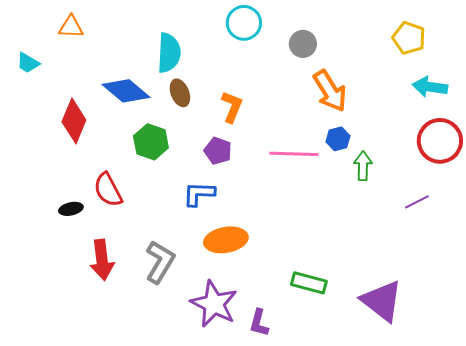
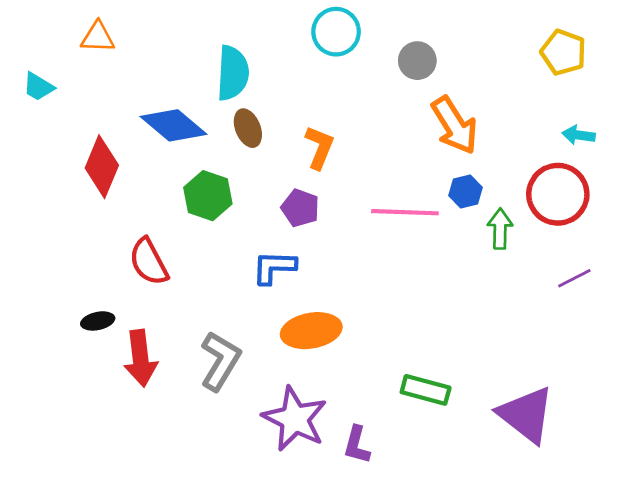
cyan arrow: (430, 87) -> (579, 135), moved, size x0.7
red circle: (440, 141) -> (558, 194), moved
black ellipse: (71, 209) -> (98, 321), moved

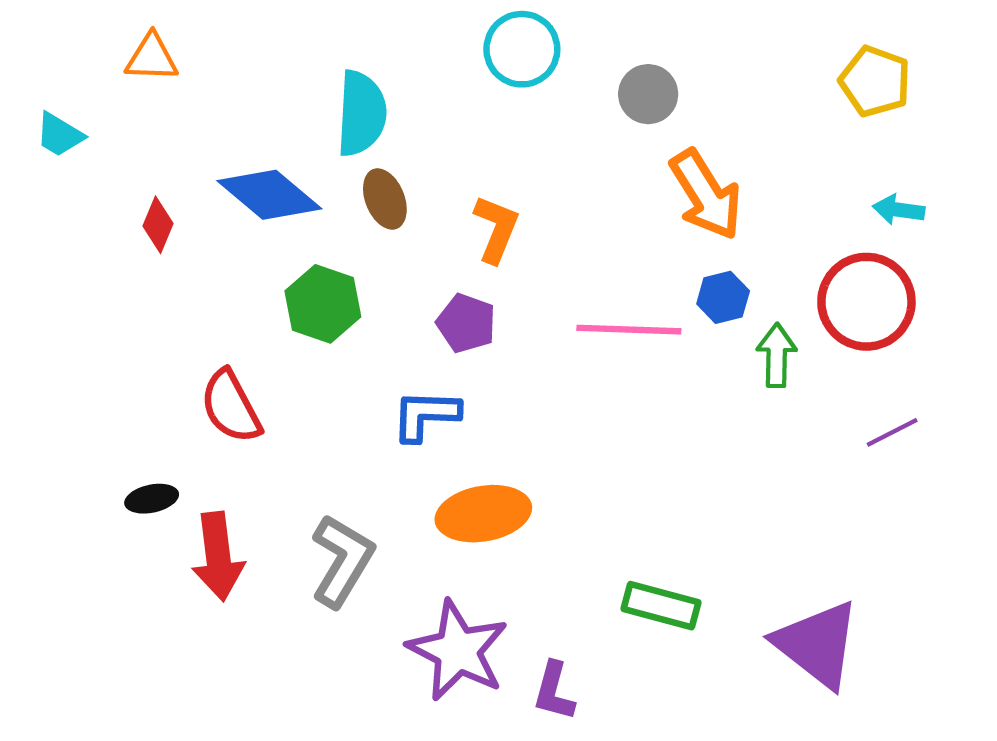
red diamond: (102, 167) -> (158, 225), moved, size x0.6

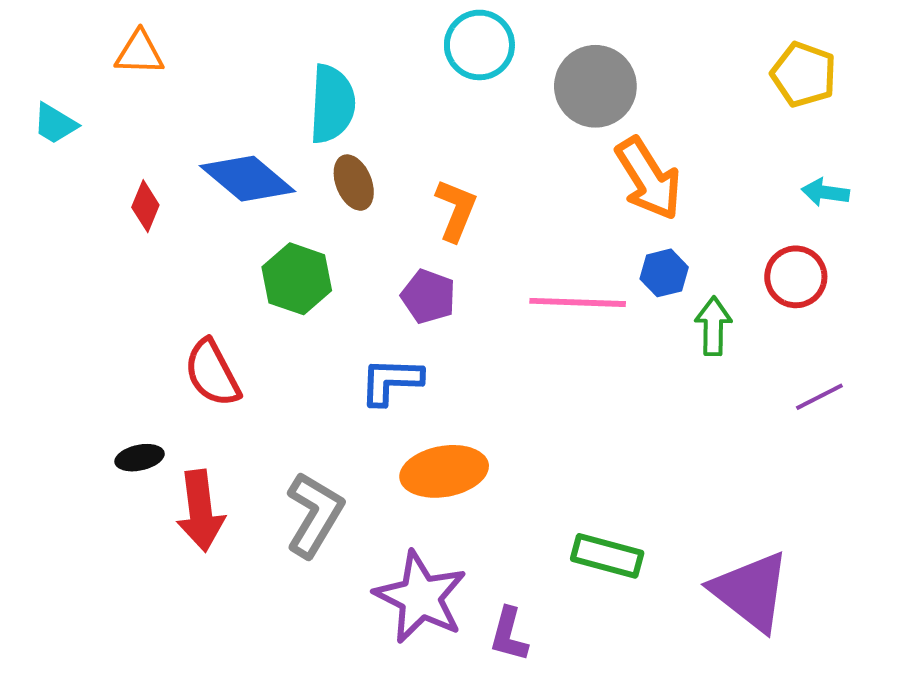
gray circle: (648, 94) -> (595, 86), size x1.5
red circle: (866, 302) -> (796, 277), size x0.7

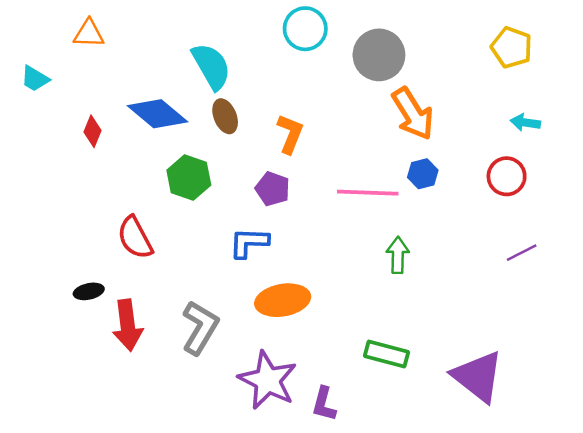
cyan semicircle: (332, 104) -> (211, 66), turned -33
green arrow: (713, 326) -> (398, 255), moved

